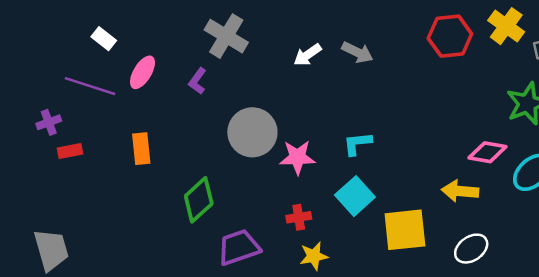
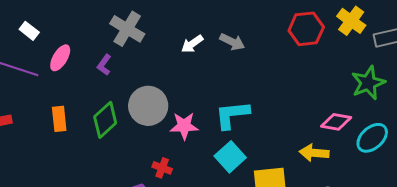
cyan L-shape: (357, 144) -> (232, 115), size x1.5
green diamond: (199, 200) -> (105, 120), moved
red cross: (299, 217) -> (162, 168), moved, turned 30

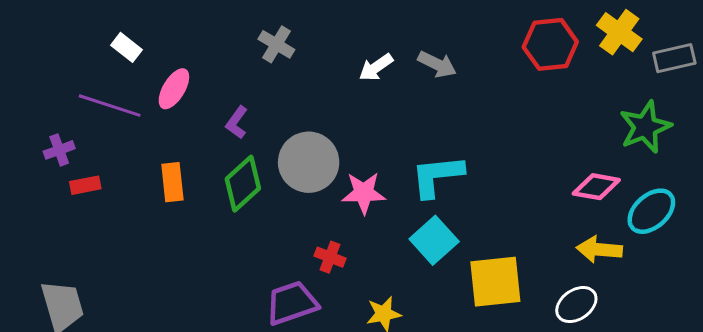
gray cross: (127, 29) -> (276, 44), size x0.7
purple L-shape: (104, 65) -> (237, 122), moved
yellow arrow: (314, 153) -> (599, 249), moved

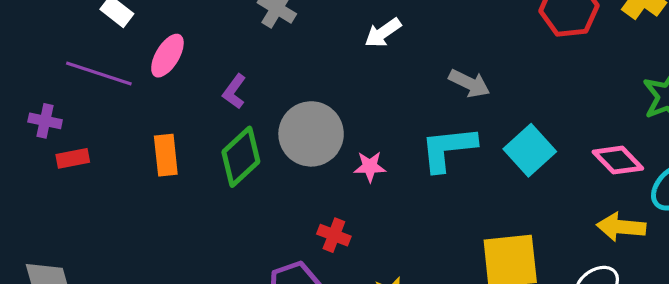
gray arrow: (437, 64) -> (469, 83), moved
purple cross: (59, 150) -> (45, 121), turned 32
pink diamond: (596, 187) -> (618, 160), turned 36
pink star: (364, 193) -> (370, 167), size x0.7
cyan square: (434, 240) -> (530, 150), moved

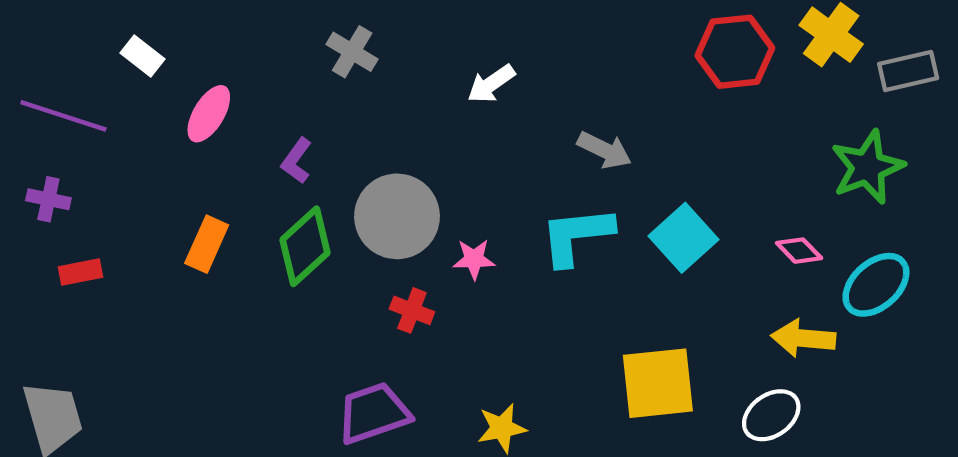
purple line: (99, 74) -> (63, 116), moved
orange rectangle: (166, 155) -> (207, 244), turned 30
red rectangle: (73, 158) -> (81, 272), moved
pink diamond: (618, 160) -> (799, 251), size x0.7
red cross: (334, 235) -> (412, 310), moved

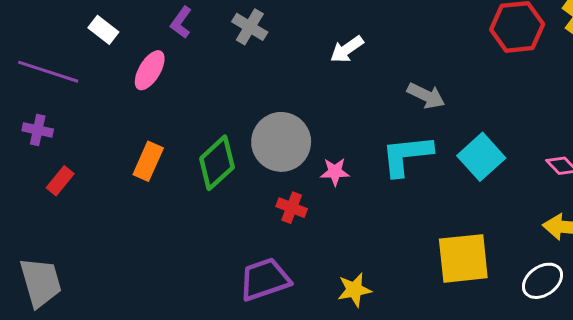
purple L-shape: (296, 161) -> (181, 22), moved
red rectangle: (81, 272) -> (60, 181), turned -40

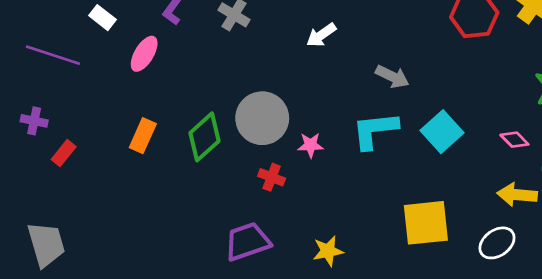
purple cross: (38, 130) -> (34, 121), moved

